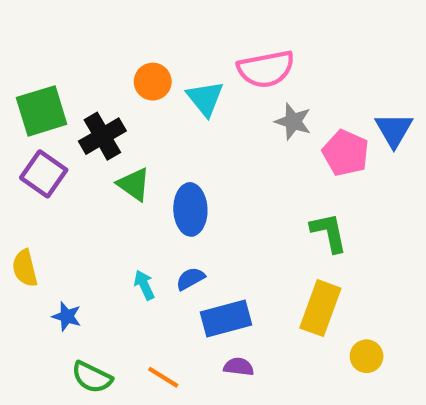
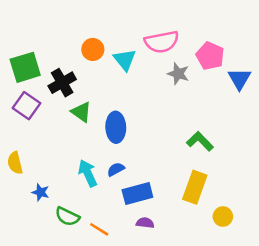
pink pentagon: (346, 153) -> (210, 56), moved
green L-shape: (329, 233) -> (200, 141), turned -32
cyan arrow: (144, 285) -> (88, 173), size x1.5
green semicircle: (92, 377) -> (67, 217), moved

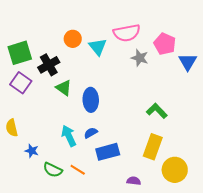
yellow circle: (223, 217) -> (175, 170), size x1.6
purple semicircle: (145, 223) -> (134, 181), moved
orange line: (99, 229) -> (78, 170), moved

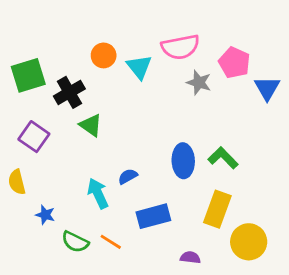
purple square: (21, 83) -> (34, 137), moved
blue ellipse: (91, 100) -> (183, 161), moved
blue semicircle: (91, 133) -> (128, 176), moved

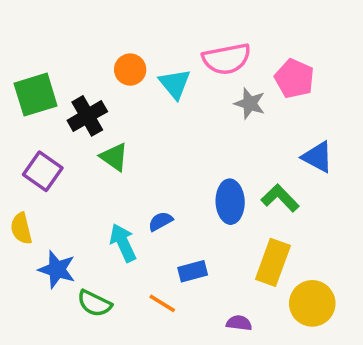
blue triangle: (267, 88) -> (318, 157), moved, turned -32
blue star: (45, 215) -> (57, 269), size x1.5
blue rectangle: (153, 216) -> (193, 271), size x0.7
orange line: (111, 242) -> (162, 303), moved

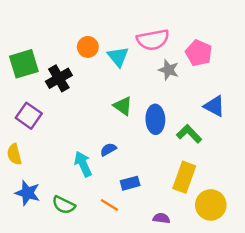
green triangle: (114, 157) -> (123, 106), moved
blue ellipse: (230, 202) -> (155, 119), moved
blue star: (57, 269) -> (28, 193), moved

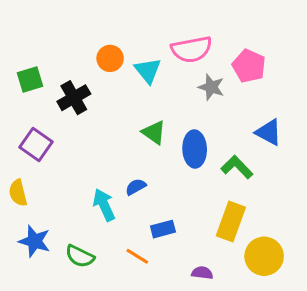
green square: (24, 64) -> (30, 80), size x0.7

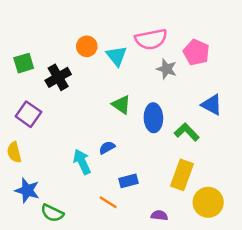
green semicircle: (80, 256) -> (52, 213), moved

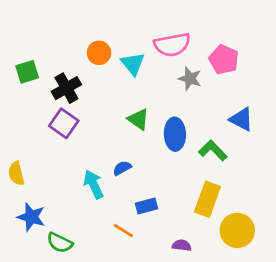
purple square: (28, 114) -> (64, 123), moved

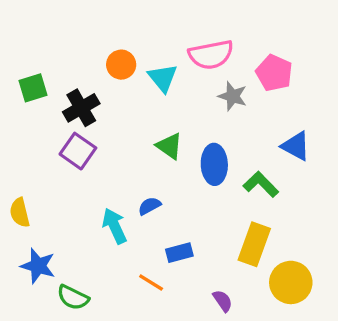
purple semicircle: (182, 245) -> (223, 301), turned 48

